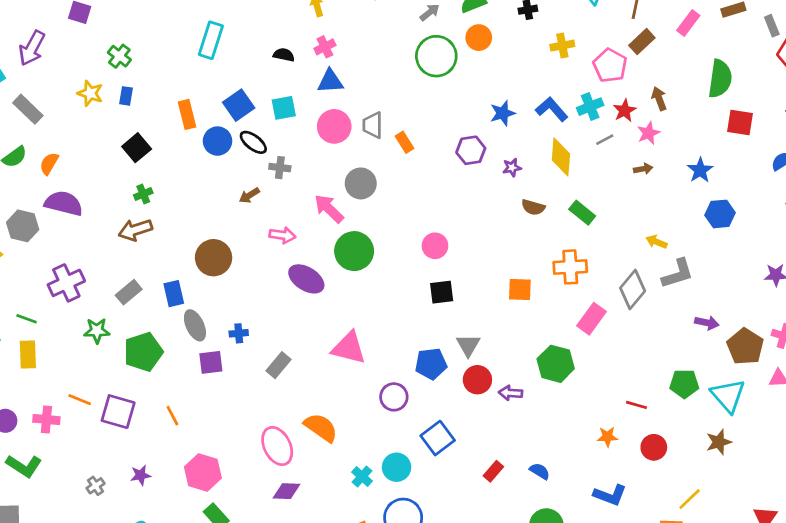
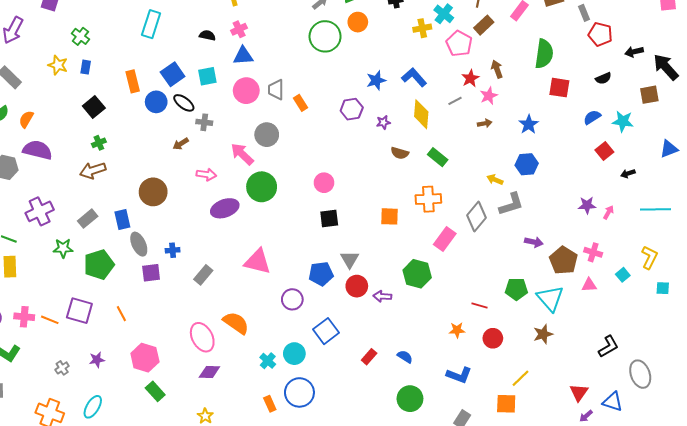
cyan cross: (590, 107) -> (444, 14), moved, turned -30
blue hexagon: (720, 214) -> (527, 164), moved
purple ellipse: (306, 279) -> (225, 208), turned -52
orange line: (80, 400) -> (50, 320), moved

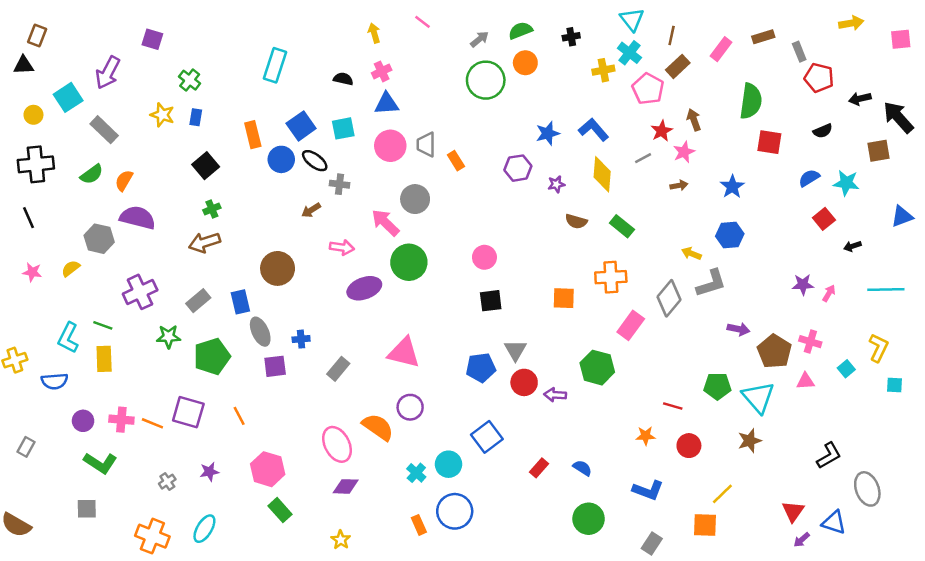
purple circle: (292, 299) -> (410, 407), moved

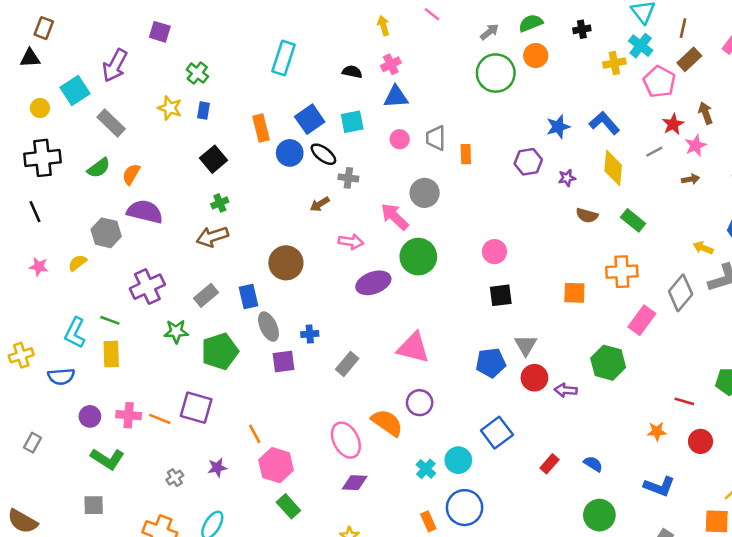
pink circle: (390, 146) -> (400, 139), size x0.6
orange rectangle: (456, 161) -> (466, 154), turned 30
orange line: (239, 416) -> (255, 434), moved

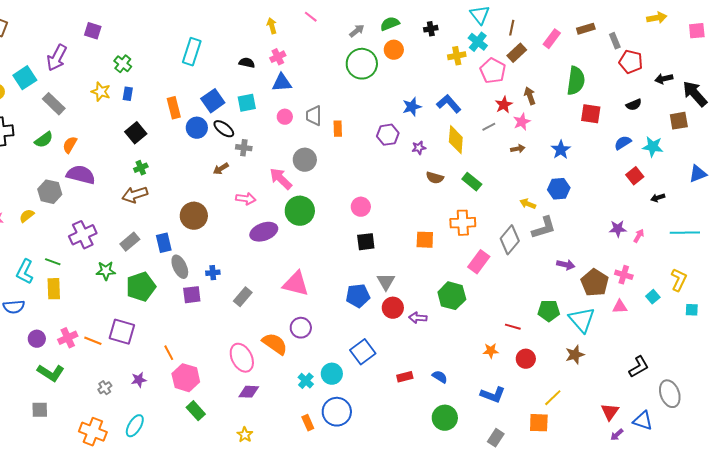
pink cross: (129, 415) -> (68, 338), turned -30
red rectangle: (549, 464) -> (405, 377), turned 35

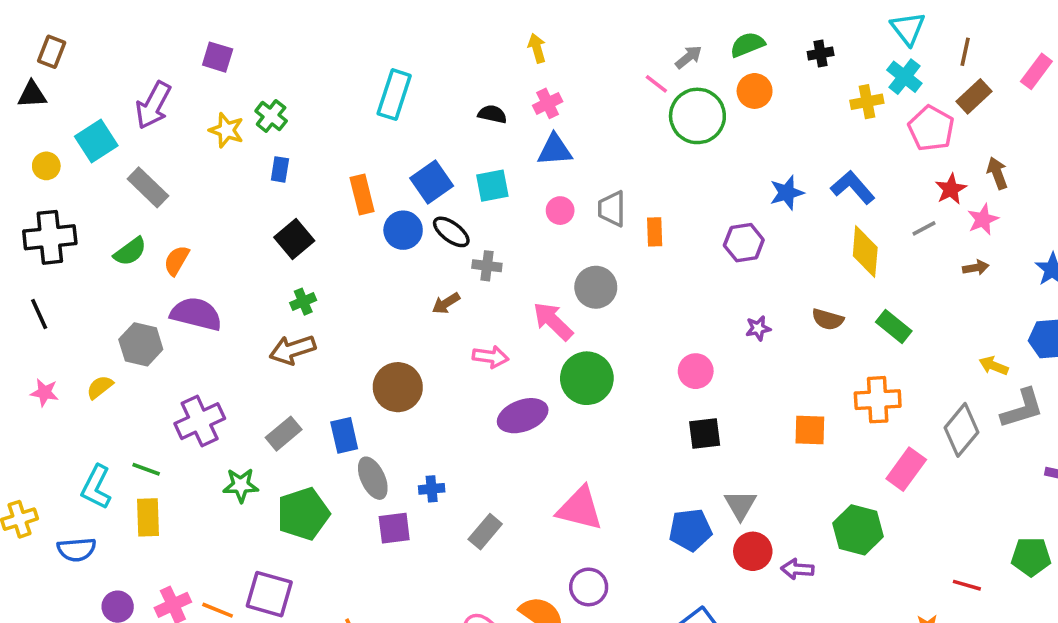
pink line: (311, 17) -> (656, 84), moved
yellow star: (101, 92) -> (226, 130), moved
purple star: (419, 148) -> (758, 328), moved

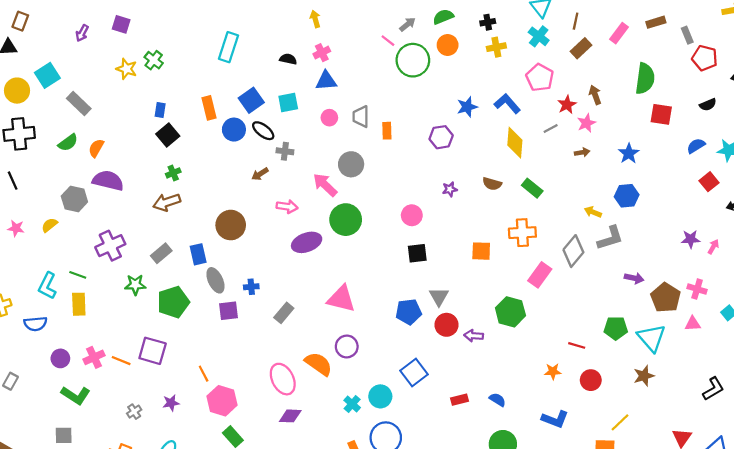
yellow cross: (867, 102) -> (496, 47), moved
purple arrow: (153, 105) -> (82, 33), moved, size x0.6
pink pentagon: (931, 128) -> (540, 78), moved
yellow circle: (46, 166) -> (17, 91), size x1.5
blue rectangle: (280, 169) -> (160, 110), moved

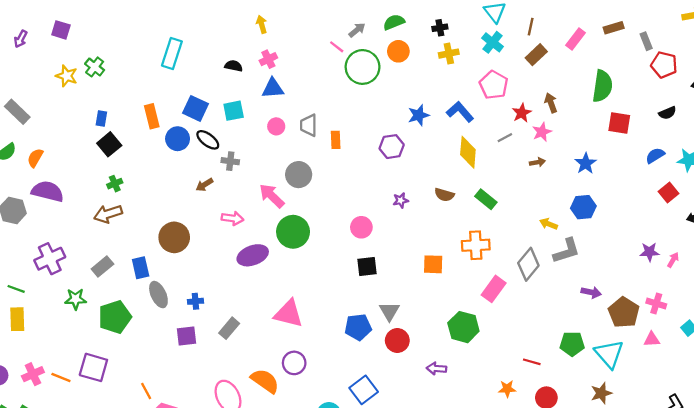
blue square: (251, 100) -> (195, 108), turned -30
purple square: (228, 311) -> (187, 336), moved
purple arrow: (474, 336) -> (437, 369), moved

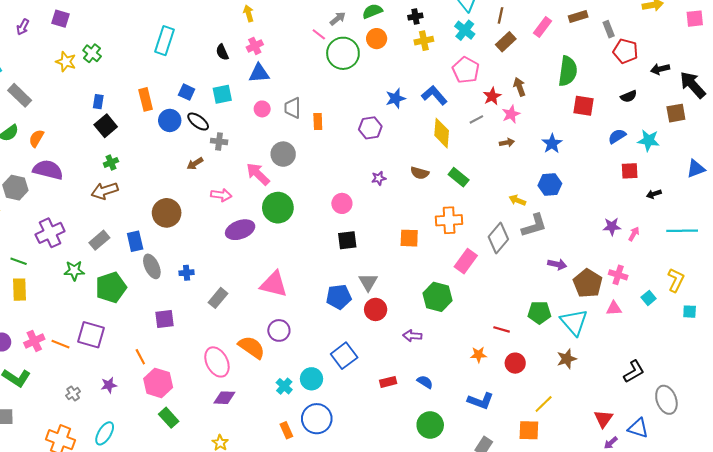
black semicircle: (234, 66) -> (222, 52), turned -126
blue square: (195, 108) -> (187, 92), size x0.7
red square: (669, 193) -> (630, 171), turned 36
purple square: (187, 336) -> (164, 319), moved

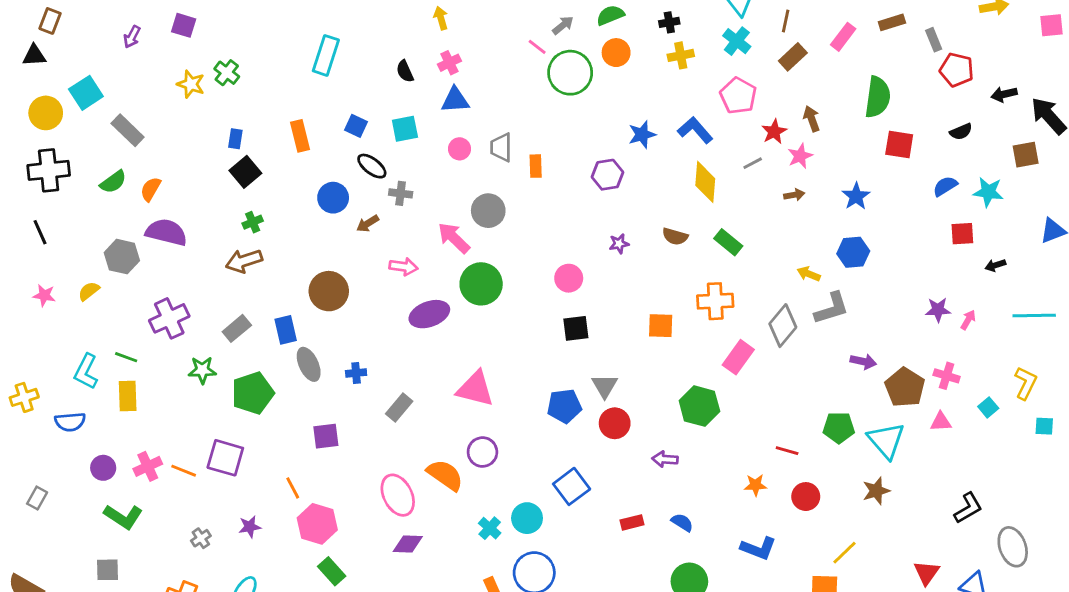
blue circle: (170, 120) -> (333, 198), moved

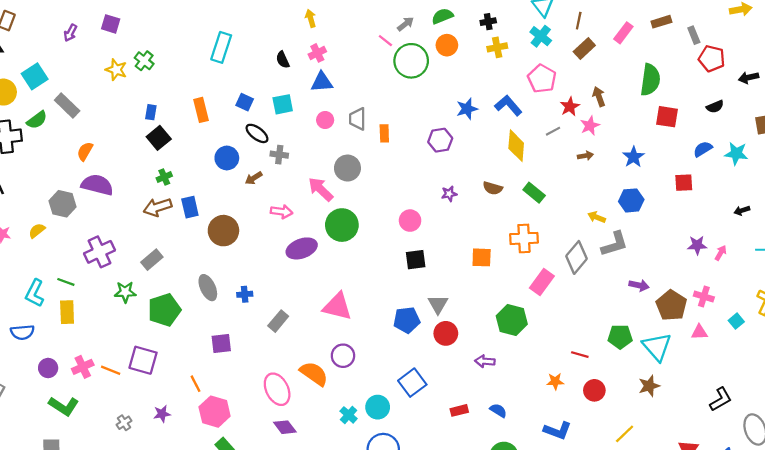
green semicircle: (113, 182) -> (37, 120), moved
red square: (962, 234) -> (684, 183), moved
blue rectangle: (286, 330) -> (190, 207), moved
purple diamond: (408, 544) -> (285, 427), turned 50

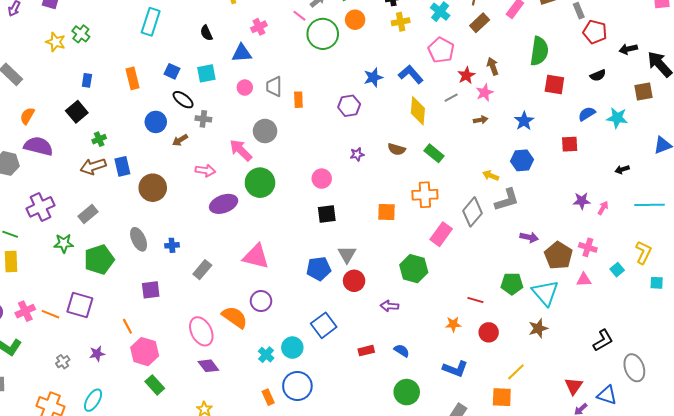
pink cross: (317, 53) -> (259, 27), moved
black square: (159, 138) -> (77, 112), moved

